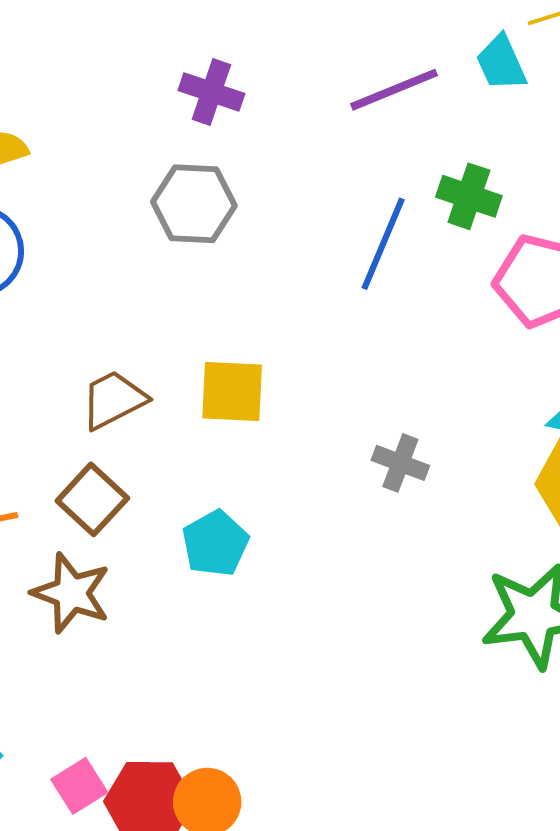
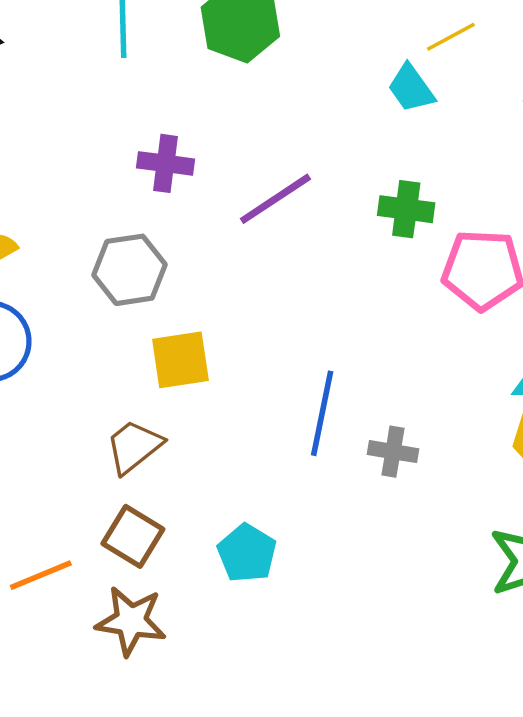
purple line: (394, 90) -> (275, 199), moved
gray hexagon: (194, 204) -> (130, 270), moved
blue line: (383, 244) -> (322, 413), moved
yellow square: (232, 391) -> (180, 360), moved

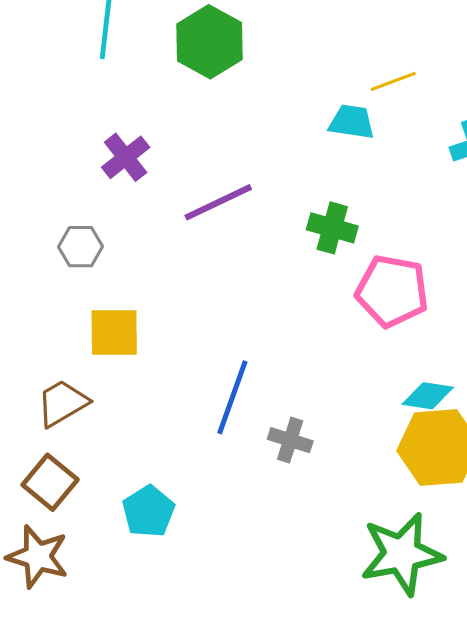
cyan trapezoid: (411, 88) -> (352, 122), turned 126
purple cross: (165, 163) -> (126, 157), turned 36
gray hexagon: (130, 270) -> (81, 247), size x0.7

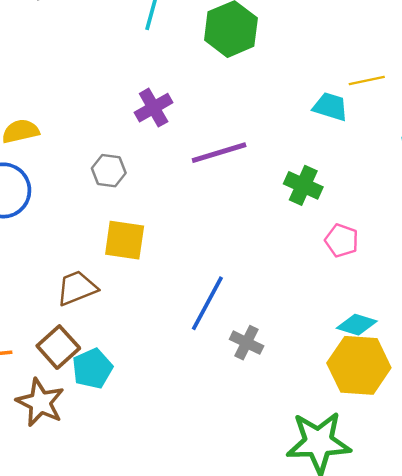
pink pentagon: (392, 291) -> (342, 241), size x0.6
cyan pentagon: (148, 511) -> (92, 369), moved

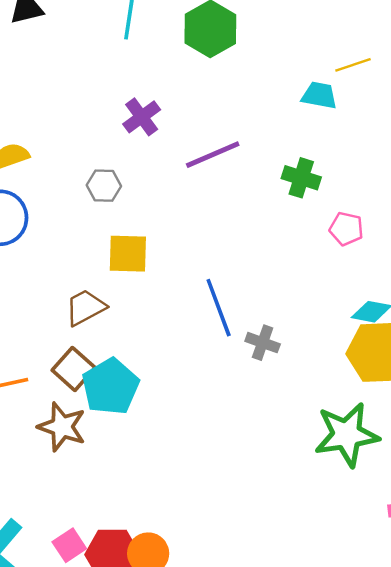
blue line: (207, 303) -> (219, 308), turned -42
cyan pentagon: (92, 369) -> (110, 387), size x1.4

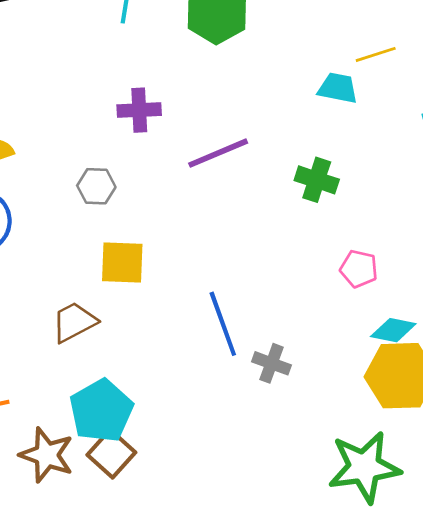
purple cross: (142, 117) -> (139, 110), turned 33
pink pentagon: (346, 229) -> (359, 269), moved
brown square: (74, 369) -> (111, 454), moved

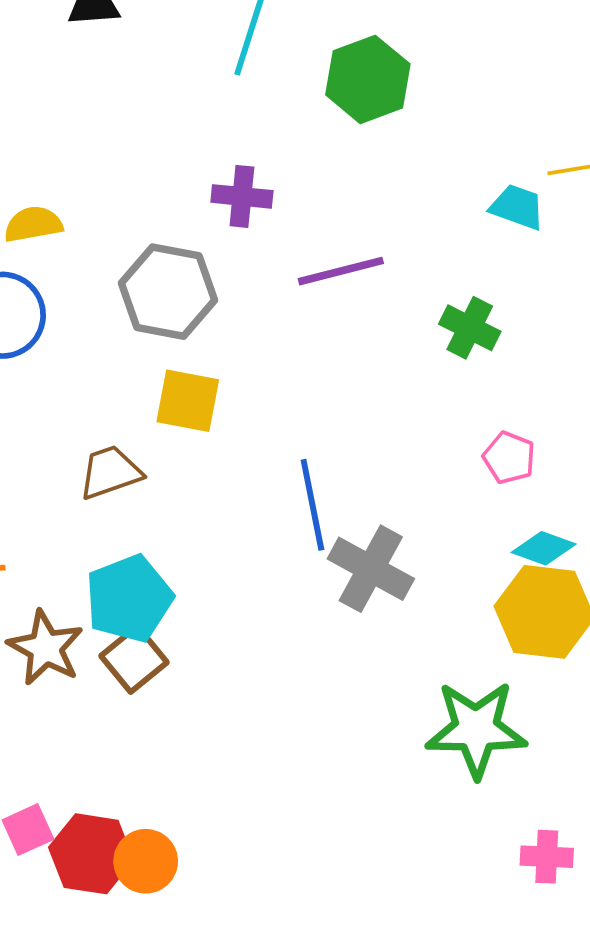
gray hexagon: (96, 186) -> (168, 292), size x1.8
gray cross: (272, 363) -> (371, 569), size x1.6

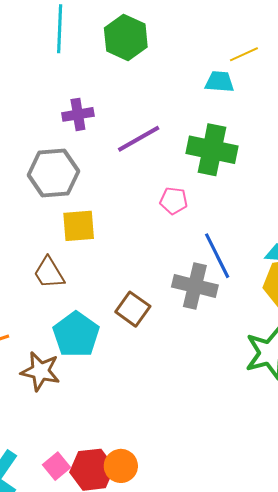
green cross: (470, 328) -> (212, 150), size x1.6
pink pentagon: (509, 458) -> (174, 201), moved
brown trapezoid: (110, 472) -> (49, 273), turned -87
blue line: (312, 505) -> (217, 256), moved
brown square: (134, 659) -> (133, 309), moved

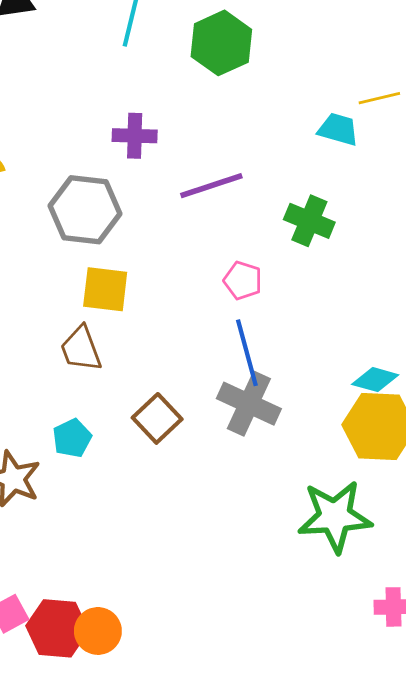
green cross: (212, 150) -> (309, 221), size x0.7
blue line: (217, 256) -> (247, 353), moved
brown trapezoid: (49, 273) -> (81, 349), moved
cyan pentagon: (76, 335) -> (72, 438), size x0.6

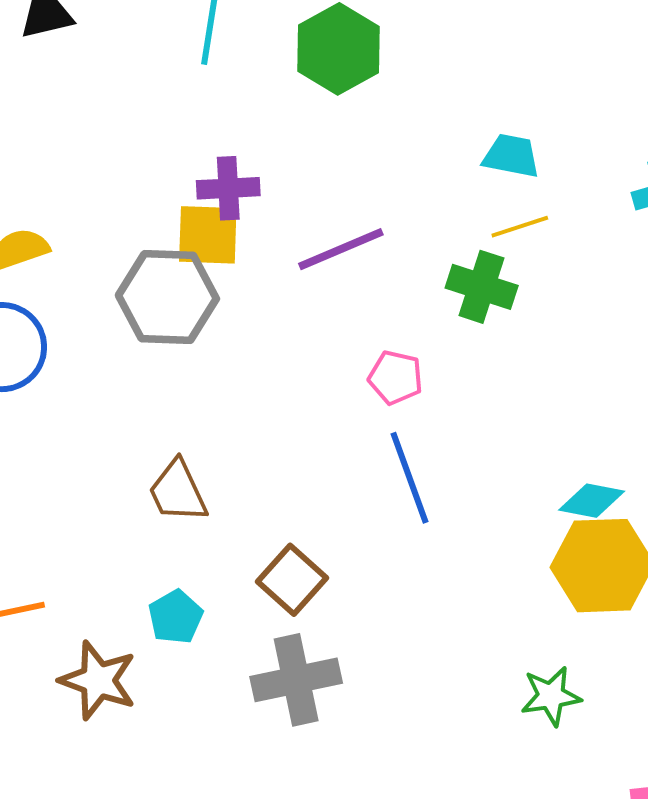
yellow line: (379, 98) -> (520, 227), moved
yellow square: (105, 289) -> (208, 235), moved
gray cross: (249, 404) -> (296, 680), moved, turned -32
green star: (335, 517) -> (551, 696), size x0.6

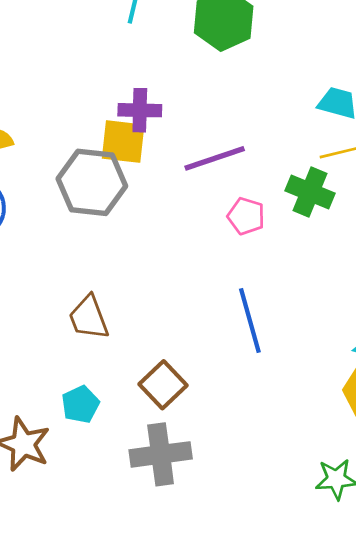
pink pentagon: (396, 378) -> (246, 216), moved

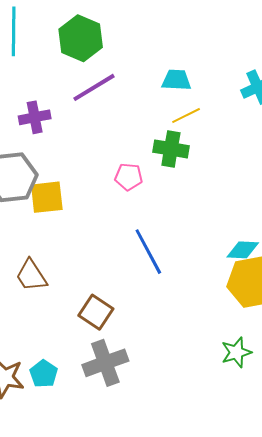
yellow square: (123, 142) -> (47, 197), moved
purple line: (215, 158) -> (94, 87), moved
cyan pentagon: (80, 404) -> (44, 374), moved

